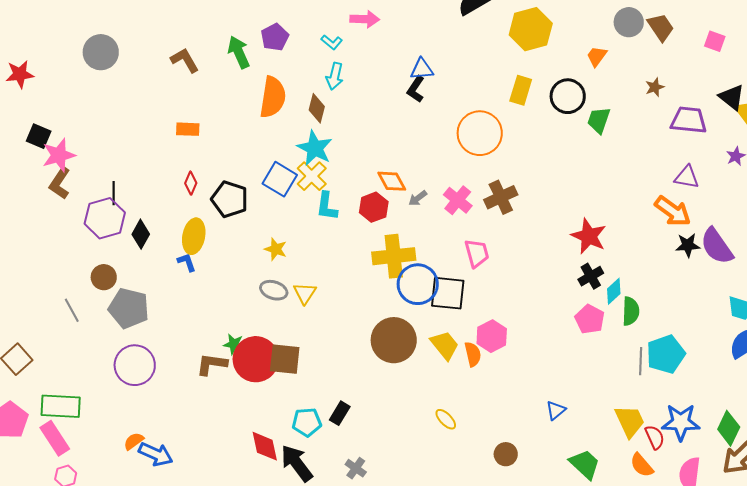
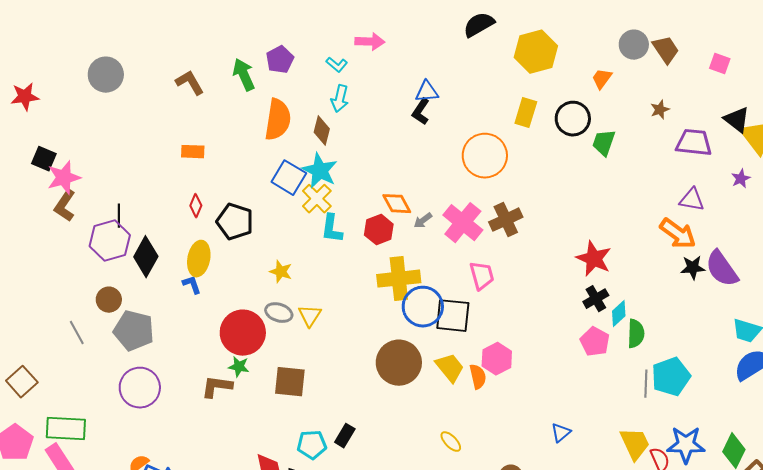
blue square: (280, 179) -> (289, 178), moved
pink cross: (458, 200) -> (463, 223), size x1.4
black diamond: (141, 234) -> (146, 257), size x1.4
red circle: (256, 359) -> (243, 333), moved

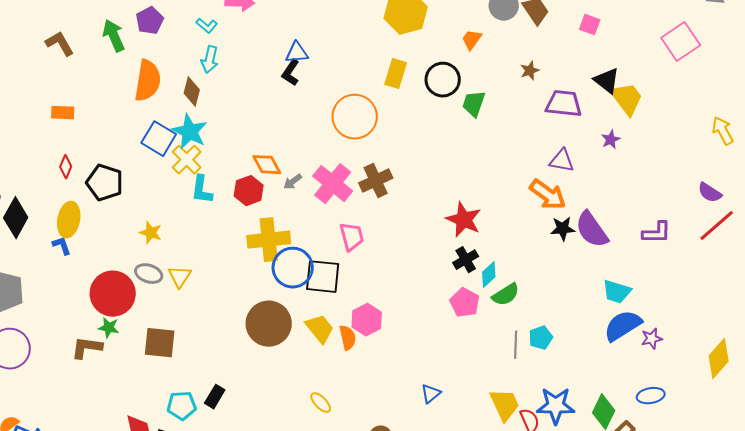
green semicircle: (636, 334) -> (506, 295), turned 56
cyan pentagon: (671, 377) -> (541, 338), size x0.6

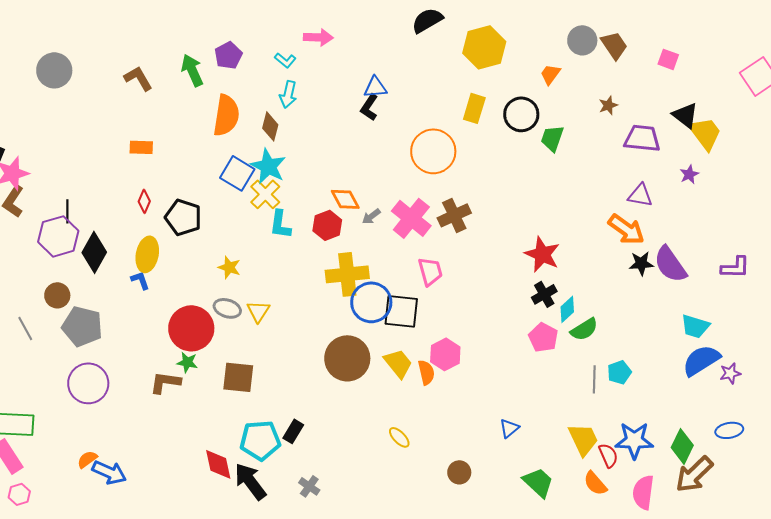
cyan pentagon: (182, 406) -> (260, 440), size x1.4

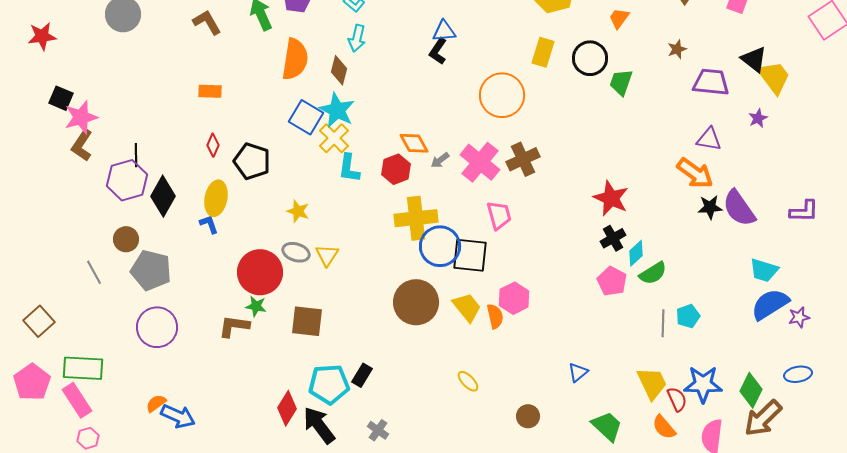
red diamond: (218, 464) -> (287, 408), turned 44

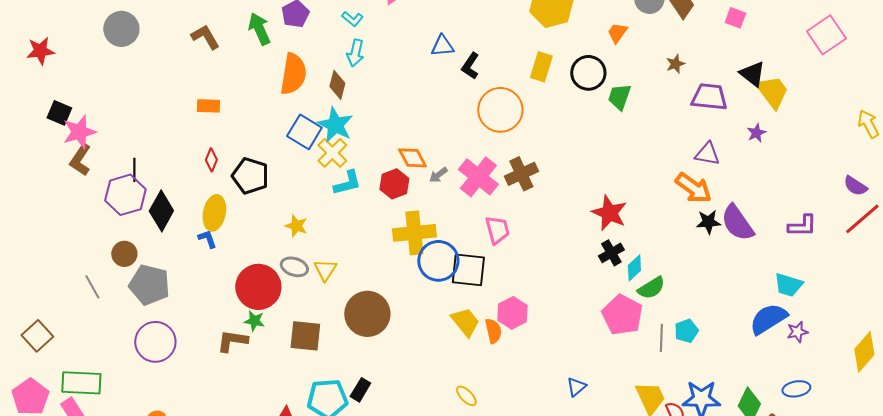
black L-shape: (438, 51) -> (470, 66), moved
cyan L-shape: (349, 168) -> (347, 183), turned -112
cyan trapezoid: (764, 270) -> (788, 285), moved
pink pentagon: (612, 281) -> (622, 315), moved, size x1.4
brown circle: (416, 302) -> (367, 314), moved

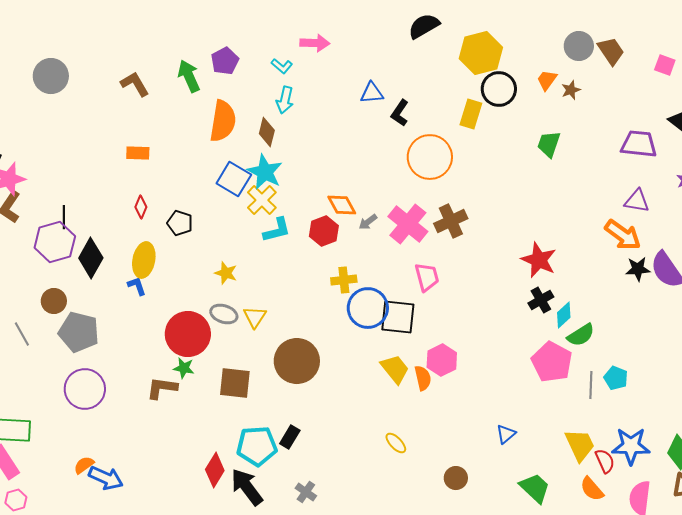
brown star: (675, 64) -> (571, 90), moved
black circle: (588, 73) -> (499, 89), moved
black pentagon: (250, 176) -> (180, 223), size x0.7
yellow cross: (414, 233) -> (344, 280), size x0.6
cyan pentagon: (686, 331) -> (616, 378), turned -30

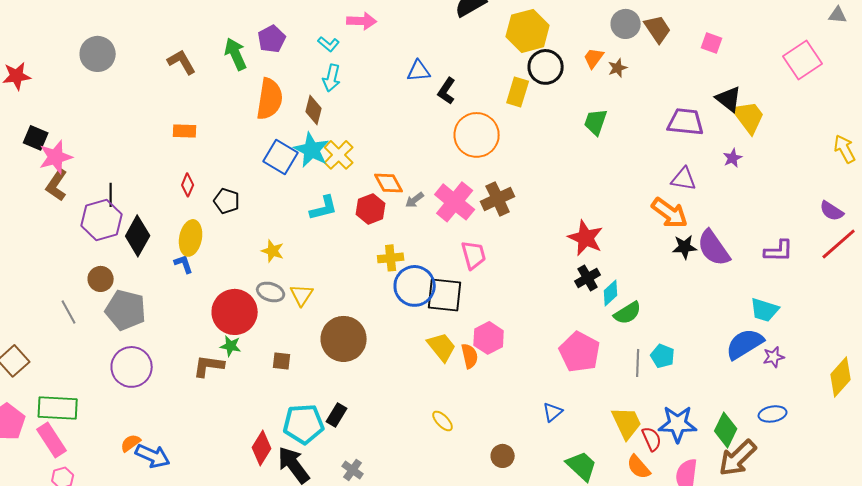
yellow cross: (262, 200) -> (339, 155), moved
pink pentagon: (552, 362) -> (580, 352), moved
brown square: (235, 383) -> (282, 361), size x0.6

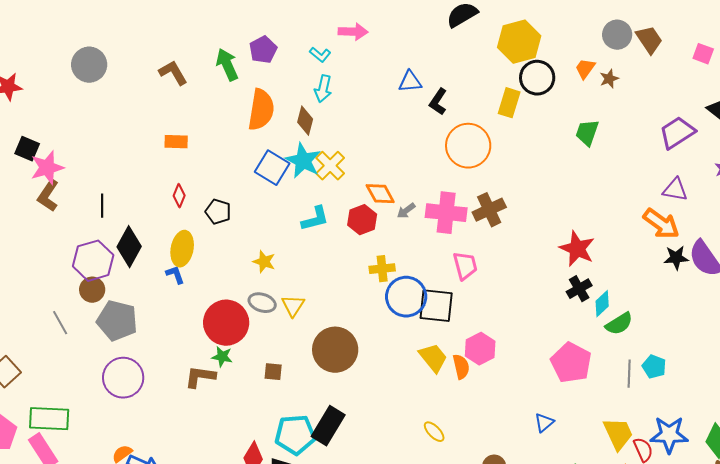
purple trapezoid: (686, 122) -> (677, 133), turned -39
pink cross: (455, 202) -> (446, 213), turned -33
purple hexagon: (102, 220) -> (93, 261), moved
black rectangle: (337, 415) -> (328, 426), size x1.6

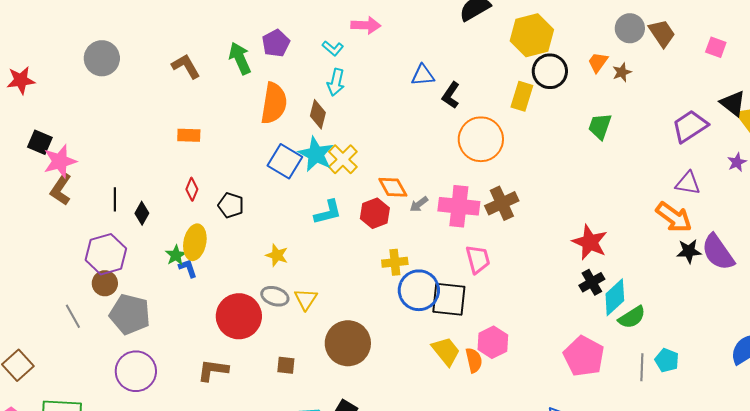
black diamond: (129, 247) -> (142, 213), moved, size x0.6
cyan diamond: (602, 304) -> (615, 297), size x1.4
green star: (222, 357) -> (176, 255), moved, turned 30

